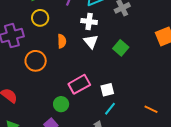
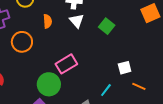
white square: (107, 90) -> (125, 68), moved
green circle: (61, 104) -> (49, 84), size x1.5
cyan line: (110, 109) -> (106, 90), moved

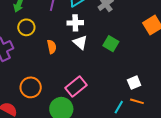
orange circle: (22, 42) -> (31, 87), moved
orange line: (139, 86) -> (137, 101), moved

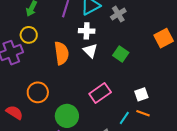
yellow circle: (26, 27) -> (29, 35), moved
orange semicircle: (52, 47) -> (61, 53), size x1.6
pink rectangle: (76, 86) -> (100, 93), moved

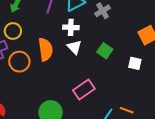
orange circle: (38, 92) -> (19, 62), moved
white square: (141, 94) -> (135, 63), moved, turned 32

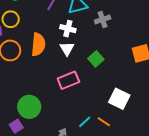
white square: (135, 63) -> (119, 99), moved, size x1.5
pink rectangle: (84, 89) -> (68, 80), moved

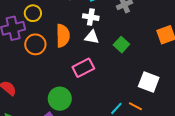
white triangle: (67, 49) -> (92, 37), turned -42
pink rectangle: (68, 80) -> (83, 68), moved

